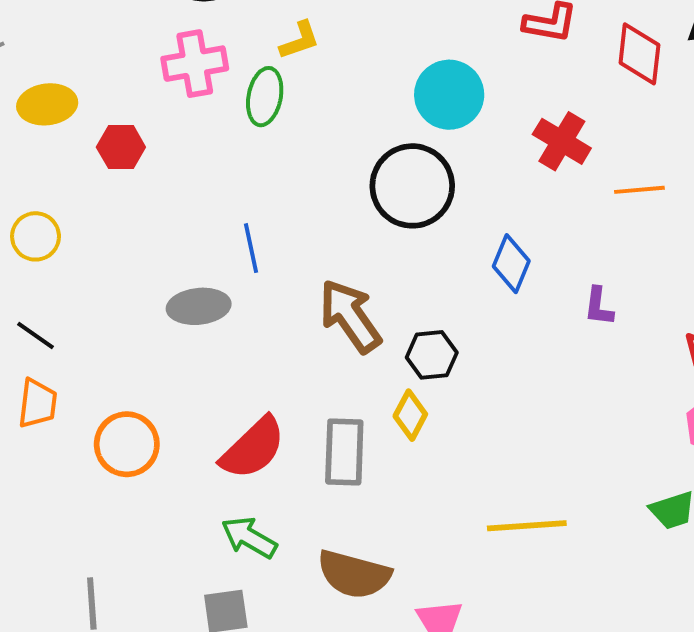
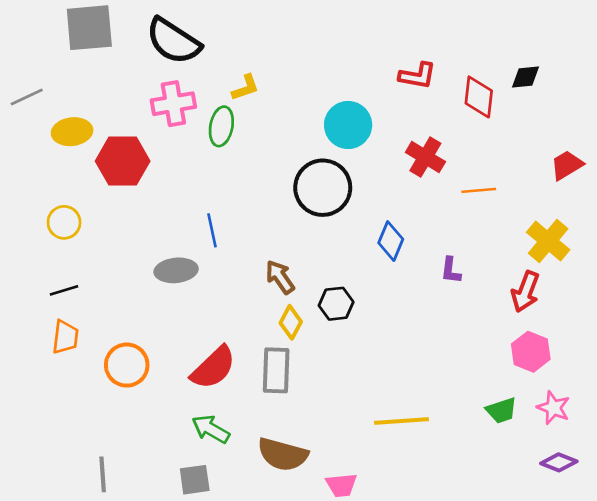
red hexagon: (121, 147) -> (123, 161), size x1.6
brown arrow: (350, 316) -> (280, 277), size x0.7
black line: (36, 335) -> (64, 290), turned -52
yellow diamond: (410, 415) -> (291, 322), moved

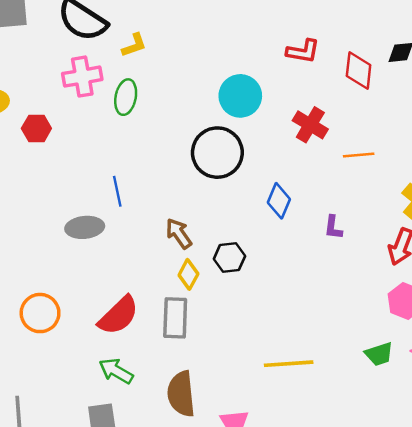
yellow L-shape: (245, 88) -> (134, 45), moved
red hexagon: (123, 161) -> (36, 128), size x0.6
brown semicircle: (283, 454) -> (181, 394), turned 69

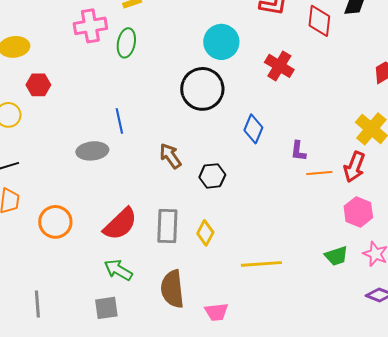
red hexagon: (36, 128) -> (38, 85), moved
orange line: (359, 155) -> (319, 173), moved
yellow diamond: (188, 274) -> (205, 233), moved

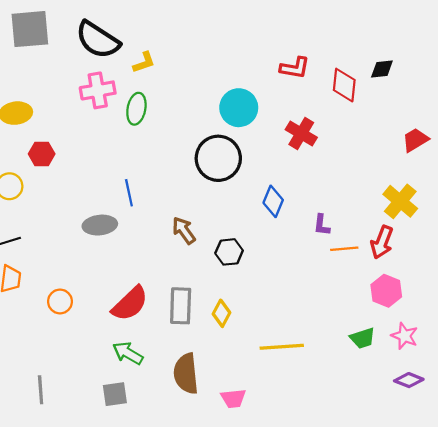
orange circle: (55, 222) -> (60, 301), size x0.7

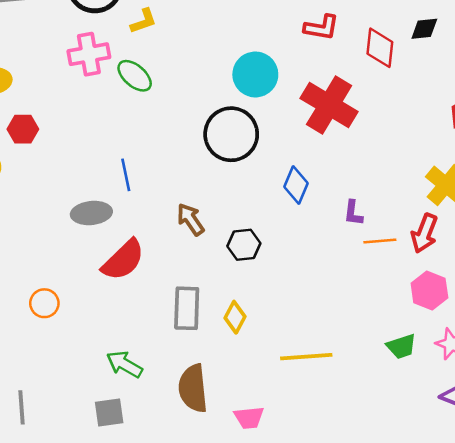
green ellipse: (136, 109) -> (135, 76), turned -60
red cross: (301, 134) -> (329, 105), size x1.5
red semicircle: (130, 304) -> (123, 260), moved

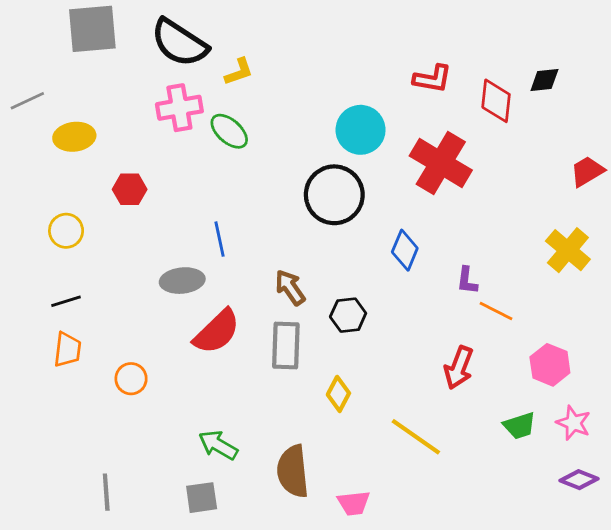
red hexagon: (23, 129) -> (130, 189), moved
red arrow: (424, 233) -> (459, 368), moved
orange line: (380, 241) -> (496, 311), turned 32
gray rectangle: (187, 308) -> (286, 346), moved
yellow line: (306, 357) -> (416, 437), turned 39

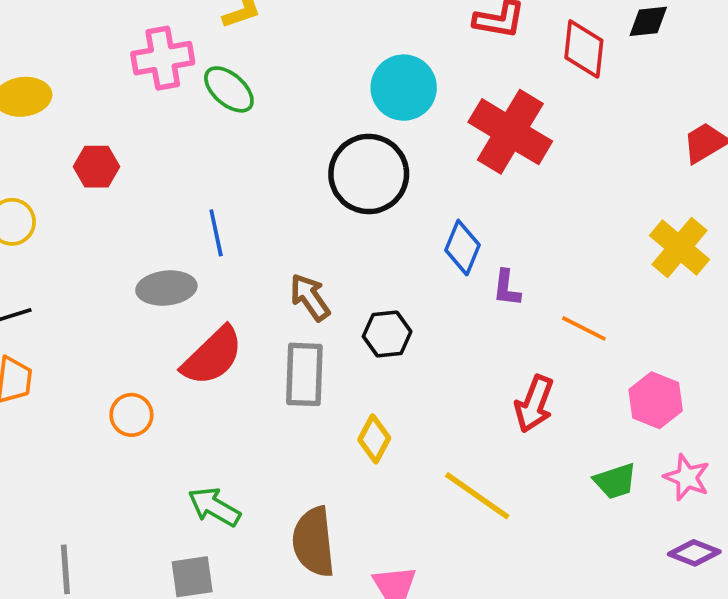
purple L-shape: (467, 281) -> (507, 288), moved
orange circle: (131, 379) -> (131, 415), moved

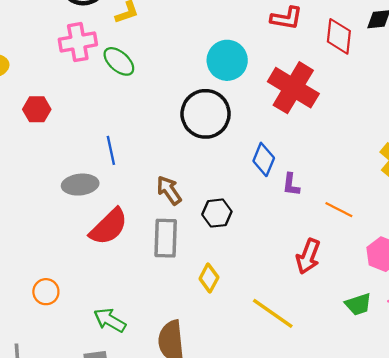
orange circle: (131, 415) -> (46, 292), moved

